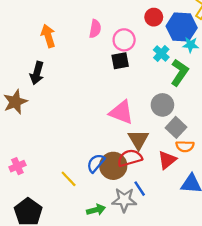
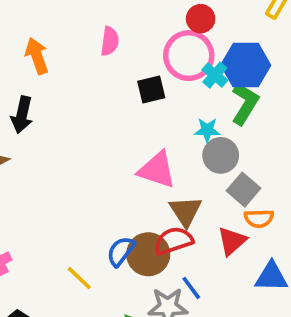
blue hexagon: (182, 27) -> (246, 65), moved
pink circle: (124, 40) -> (189, 56), moved, size x1.4
cyan star: (191, 45) -> (207, 130), moved

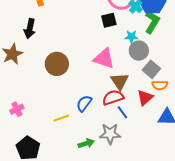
black square: (151, 89) -> (109, 20), moved
brown circle: (148, 254) -> (57, 64), moved
yellow line: (79, 278) -> (61, 118), turned -63
blue line: (191, 288) -> (122, 112), moved

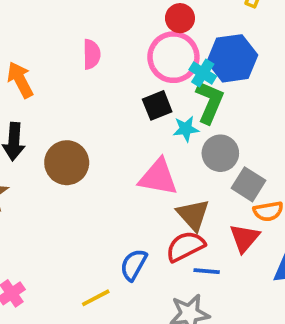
green L-shape: (152, 22) -> (210, 102), moved
cyan star: (131, 37) -> (186, 129), moved
brown circle: (57, 64) -> (67, 163), moved
blue line: (122, 112) -> (207, 271), turned -40

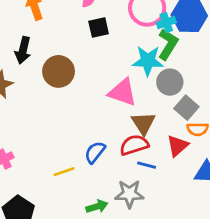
cyan cross: (203, 73) -> (166, 22), turned 30
black square: (157, 105) -> (99, 28), moved
cyan star: (186, 129) -> (148, 61), size x1.6

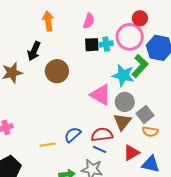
cyan cross: (166, 22) -> (106, 44), moved
gray circle: (170, 82) -> (125, 102), moved
brown triangle: (143, 123) -> (122, 122), moved
red triangle: (177, 146) -> (131, 153), moved
blue line: (147, 165) -> (99, 149), moved

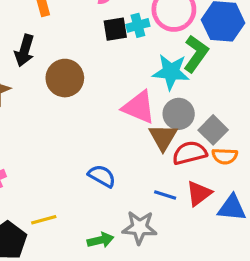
brown triangle: (122, 122) -> (163, 137), moved
blue semicircle: (73, 135) -> (102, 176), turned 78
red semicircle: (102, 135) -> (190, 153), moved
yellow line: (48, 145) -> (44, 220), moved
blue line: (99, 149) -> (165, 195), moved

